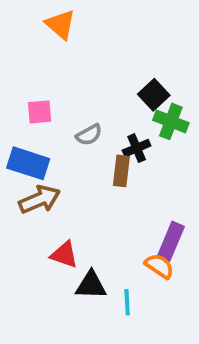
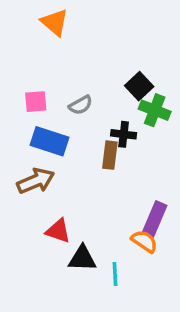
gray semicircle: (89, 135) -> (81, 105), moved
black cross: (137, 148) -> (124, 134), turned 30
blue rectangle: (28, 163) -> (49, 141), moved

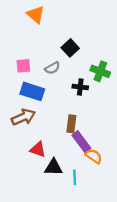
black square: (139, 86) -> (70, 48), moved
brown rectangle: (110, 155) -> (71, 124), moved
purple rectangle: (155, 219) -> (81, 142), moved, turned -60

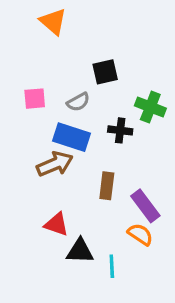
black square: (70, 48) -> (105, 72), turned 30
blue rectangle: (32, 91) -> (72, 137), moved
brown arrow: (23, 117) -> (55, 164), moved
purple rectangle: (81, 142) -> (145, 206), moved

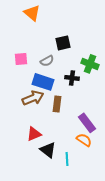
brown rectangle: (107, 186) -> (57, 104), moved
red triangle: (56, 224) -> (34, 134), turned -42
black triangle: (80, 251) -> (48, 150), turned 36

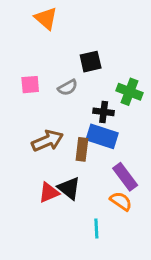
blue rectangle: (43, 82) -> (102, 136), moved
black triangle: (48, 150) -> (69, 188), moved

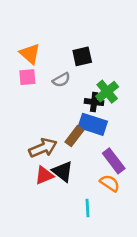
orange triangle: (46, 18) -> (30, 54), moved
green cross: (129, 92) -> (107, 92), moved, turned 30
brown arrow: (47, 141) -> (43, 148), moved
brown rectangle: (82, 149) -> (74, 136), turned 30

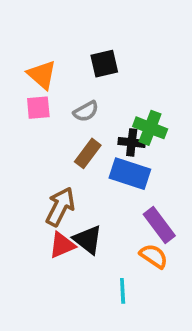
black square: (82, 56) -> (104, 64), moved
green cross: (107, 92) -> (150, 128), turned -30
brown rectangle: (74, 136) -> (88, 153), moved
brown arrow: (43, 148) -> (60, 207), turned -40

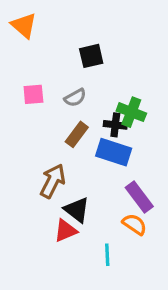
orange triangle: (42, 75) -> (24, 25), moved
red triangle: (62, 245) -> (66, 231), moved

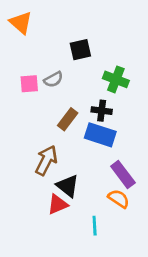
gray semicircle: (75, 98) -> (53, 79), moved
green cross: (131, 112) -> (116, 79), moved

